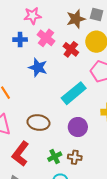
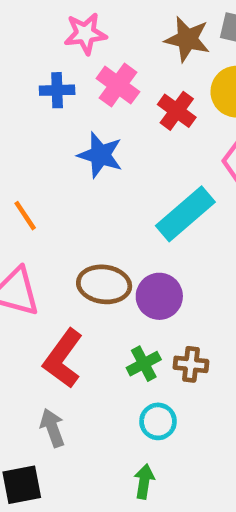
brown star: (76, 19) -> (187, 39), turned 30
purple circle: (78, 127) -> (159, 296), moved

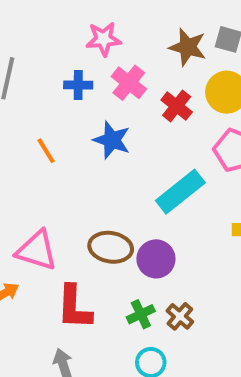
orange line: (25, 216) -> (46, 151), moved
red L-shape: (63, 359) -> (74, 307), turned -36
brown cross: (191, 364) -> (180, 316), turned 32

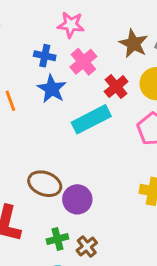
blue star: (112, 140) -> (52, 89), moved
cyan rectangle: (180, 192) -> (91, 119), moved

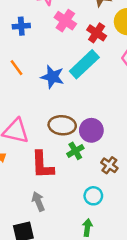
blue cross: (45, 56) -> (21, 26), moved
blue star: (52, 89) -> (52, 77), moved
green cross: (57, 239) -> (75, 151), moved

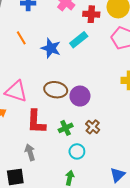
red cross: (97, 33) -> (91, 14), turned -35
cyan rectangle: (84, 64) -> (79, 40), size x0.7
green cross: (75, 151) -> (66, 128), moved

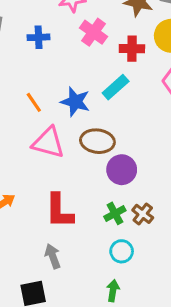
orange line: (21, 38) -> (34, 102), moved
brown ellipse: (56, 90) -> (97, 141), moved
pink triangle: (16, 91) -> (48, 143), moved
green cross: (66, 128) -> (115, 213), moved

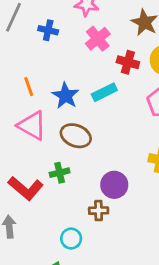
purple circle: (122, 170) -> (114, 185), moved
red L-shape: (59, 211) -> (26, 188), turned -64
green cross: (115, 213) -> (60, 173), moved
brown cross: (143, 214) -> (99, 211), turned 36

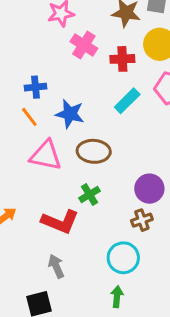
blue cross: (48, 30) -> (36, 87), moved
cyan rectangle: (104, 92) -> (127, 101), moved
cyan circle: (71, 239) -> (123, 258), size x1.4

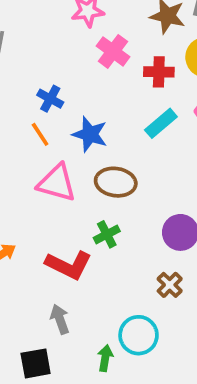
blue cross: (36, 87) -> (50, 99), turned 30
brown cross: (142, 220) -> (170, 285), moved, turned -30
cyan circle: (123, 258) -> (139, 335), moved
green arrow: (117, 297) -> (105, 358), moved

